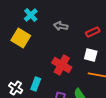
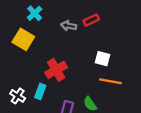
red rectangle: (93, 32) -> (91, 20), moved
red cross: (62, 65) -> (56, 70), moved, turned 30

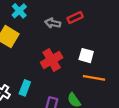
red cross: (56, 70) -> (52, 60), moved

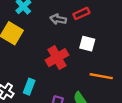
white square: (86, 56) -> (87, 44), moved

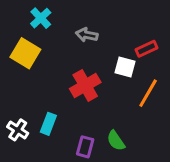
red rectangle: (81, 13) -> (146, 49), moved
orange line: (101, 76) -> (148, 93), moved, turned -70

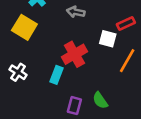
cyan rectangle: (48, 124) -> (57, 75), moved
white cross: (18, 130) -> (18, 72), moved

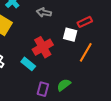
cyan rectangle: (57, 75) -> (28, 64), turned -72
green semicircle: (100, 100) -> (64, 85), turned 88

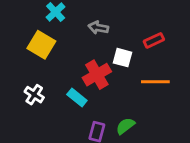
white square: (70, 35) -> (123, 58), moved
orange line: (86, 52) -> (155, 82), turned 60

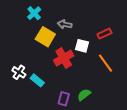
yellow square: (41, 45) -> (45, 37), moved
orange line: (155, 82) -> (105, 63), turned 54
cyan rectangle: (77, 97) -> (37, 80), moved

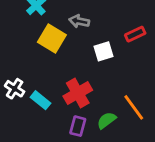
white square: (82, 46) -> (104, 51), turned -32
red cross: (64, 58) -> (78, 93), moved
orange line: (105, 63) -> (134, 107), moved

